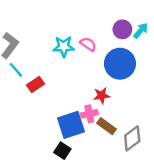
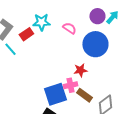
cyan star: (64, 47) -> (41, 22), moved
red rectangle: (35, 84) -> (26, 34), moved

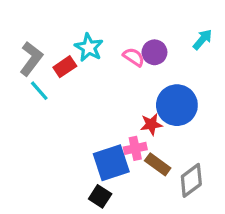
purple circle: (97, 16) -> (154, 52), moved
cyan star: (41, 22) -> (89, 47), turned 30
blue circle: (95, 44) -> (177, 105), moved

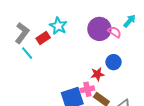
purple circle: (154, 52) -> (99, 29), size x1.5
pink semicircle: (134, 57) -> (115, 32), moved
blue circle: (177, 105) -> (114, 62), size x0.6

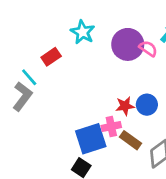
cyan star: (58, 26) -> (83, 32), moved
gray L-shape: (22, 33) -> (22, 96), moved
blue circle: (114, 62) -> (147, 105), moved

